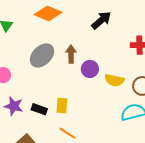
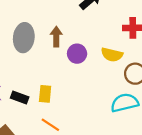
gray ellipse: (42, 55) -> (24, 38), turned -40
yellow semicircle: (114, 80) -> (112, 55), moved

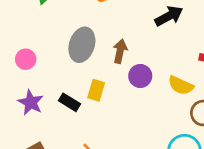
yellow rectangle: (45, 94) -> (96, 90), moved
black rectangle: (20, 98) -> (69, 102), moved

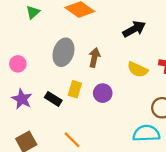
purple circle: (140, 76) -> (103, 93), moved
yellow semicircle: (181, 85) -> (138, 70), moved

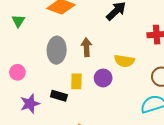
yellow semicircle: (138, 70) -> (124, 61), moved
purple star: (22, 99) -> (30, 104), turned -30

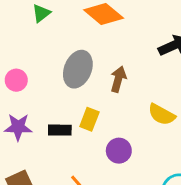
purple circle: (103, 78) -> (119, 151), moved
black rectangle: (59, 96) -> (60, 130), turned -35

